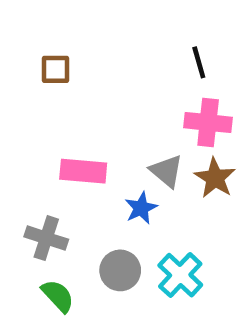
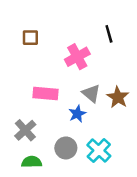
pink cross: (208, 122) -> (77, 57), moved, turned -35
gray cross: (46, 238) -> (25, 130), turned 30
green semicircle: (58, 296) -> (32, 162), turned -48

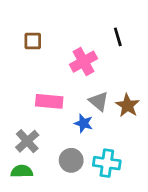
blue star: (77, 114) -> (83, 123), turned -30
cyan cross: (99, 151) -> (107, 163), turned -35
green semicircle: (32, 162) -> (22, 171), moved

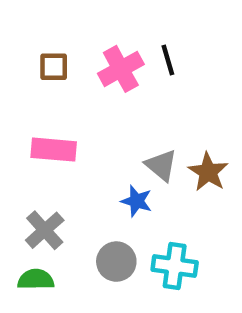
black line: (118, 37) -> (168, 60), moved
pink cross: (83, 62) -> (121, 69), moved
pink rectangle: (49, 101) -> (54, 150), moved

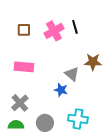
brown star: (208, 172) -> (93, 62), moved, turned -30
gray circle: (116, 262) -> (45, 123), moved

